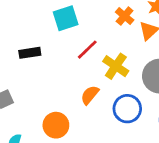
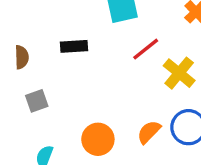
orange semicircle: (90, 95) -> (149, 132), moved

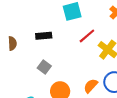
gray square: (37, 101) -> (44, 67), moved, turned -32

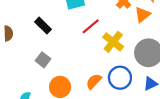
black rectangle: (44, 36) -> (43, 26), turned 49

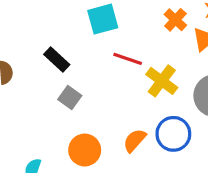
red line: (91, 26) -> (128, 59), turned 60
gray square: (43, 60) -> (70, 97), moved

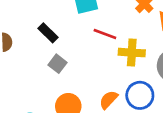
yellow cross: (162, 81) -> (132, 53), turned -35

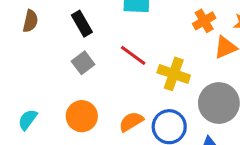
red line: (105, 34) -> (133, 55), moved

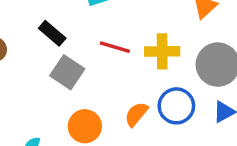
gray square: (83, 63) -> (67, 72), size x1.4

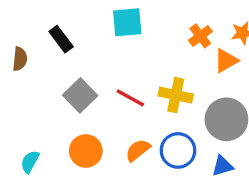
black rectangle: (52, 33) -> (61, 39), moved
red line: (115, 47) -> (130, 98), moved

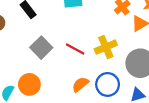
yellow cross: (176, 95) -> (106, 47), turned -35
orange circle: (86, 151) -> (29, 84), moved

